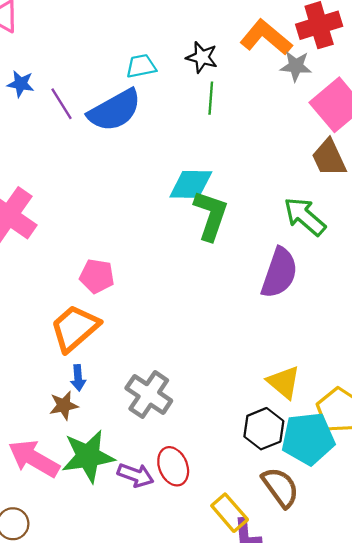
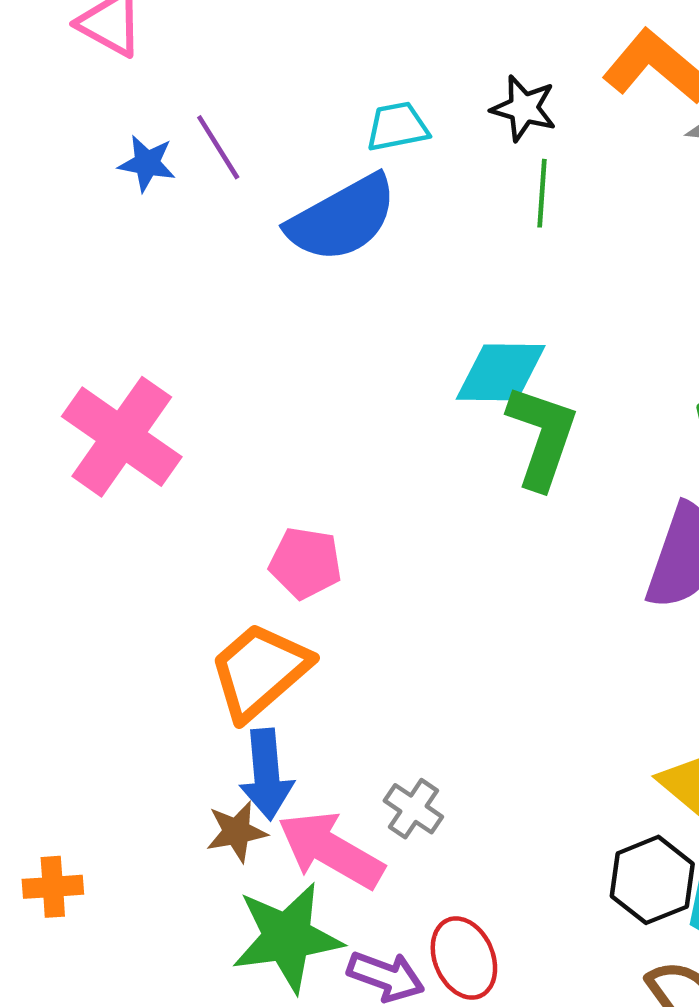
purple line: (62, 104) -> (218, 147), moved
blue arrow: (78, 378) -> (266, 774), size x1.6
gray cross: (149, 394) -> (413, 809), size x0.6
pink arrow: (34, 459) -> (331, 850), moved

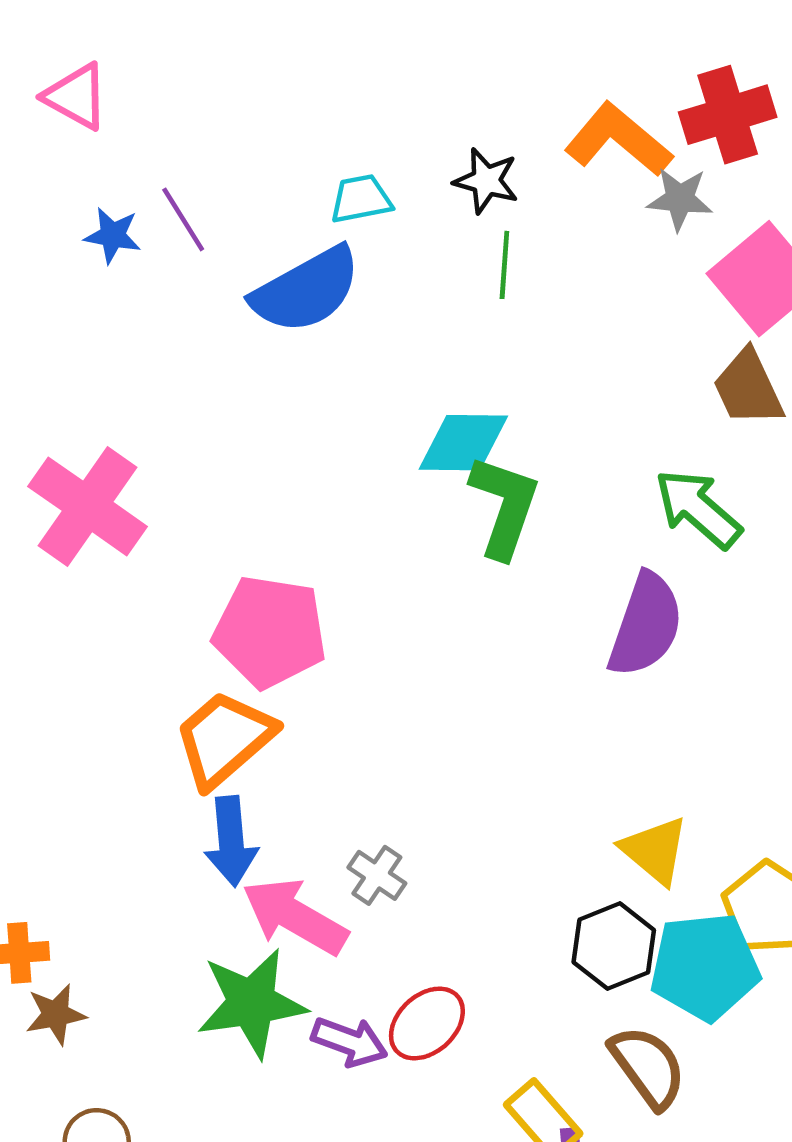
pink pentagon: (305, 563) -> (270, 632), size x1.6
brown star: (237, 832) -> (56, 1014), moved
red ellipse: (464, 958) -> (427, 1023), turned 70

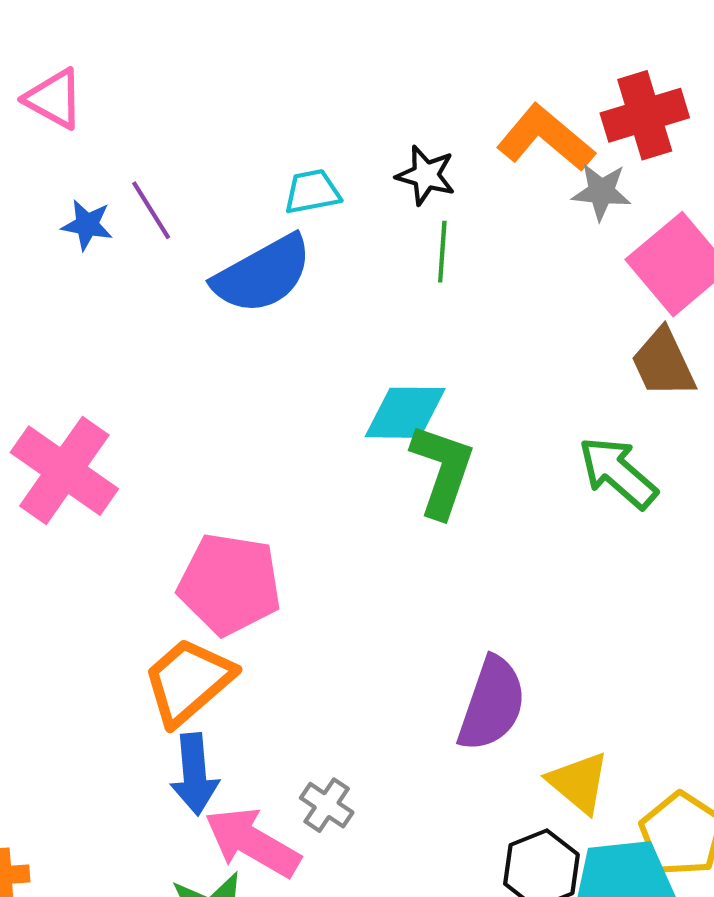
purple semicircle: (646, 625) -> (492, 704), moved

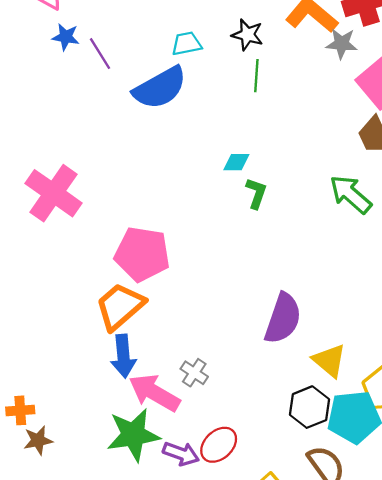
blue star: (87, 225) -> (66, 37), moved
cyan diamond: (405, 413) -> (236, 162), size x0.6
green L-shape: (442, 471) -> (256, 193), size x0.6

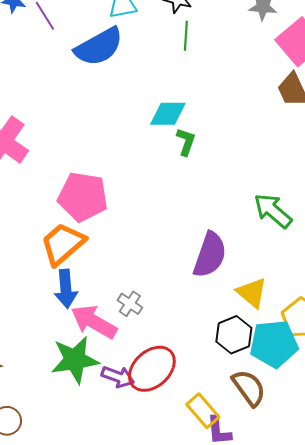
cyan diamond: (236, 162) -> (168, 114), size x1.5
green arrow: (351, 194) -> (273, 211), moved
red ellipse: (219, 445) -> (152, 369), size x1.4

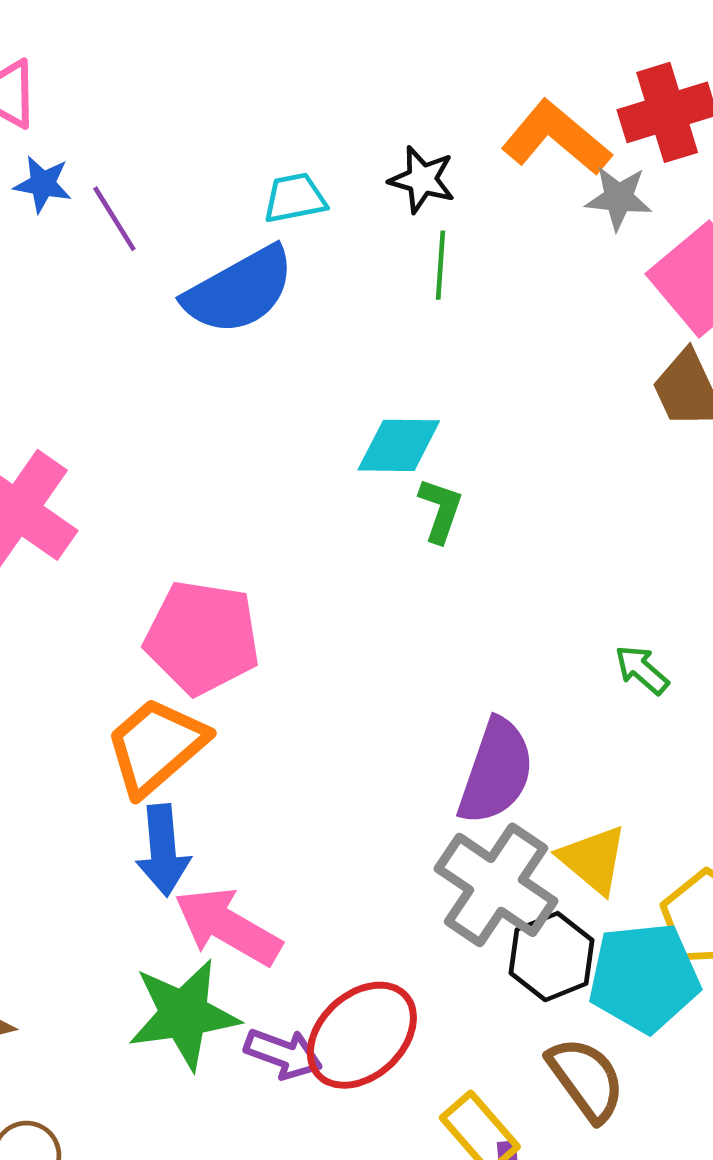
green arrow: (273, 211) -> (642, 670), size x0.6
gray cross: (130, 304) -> (496, 885), moved, size x2.0

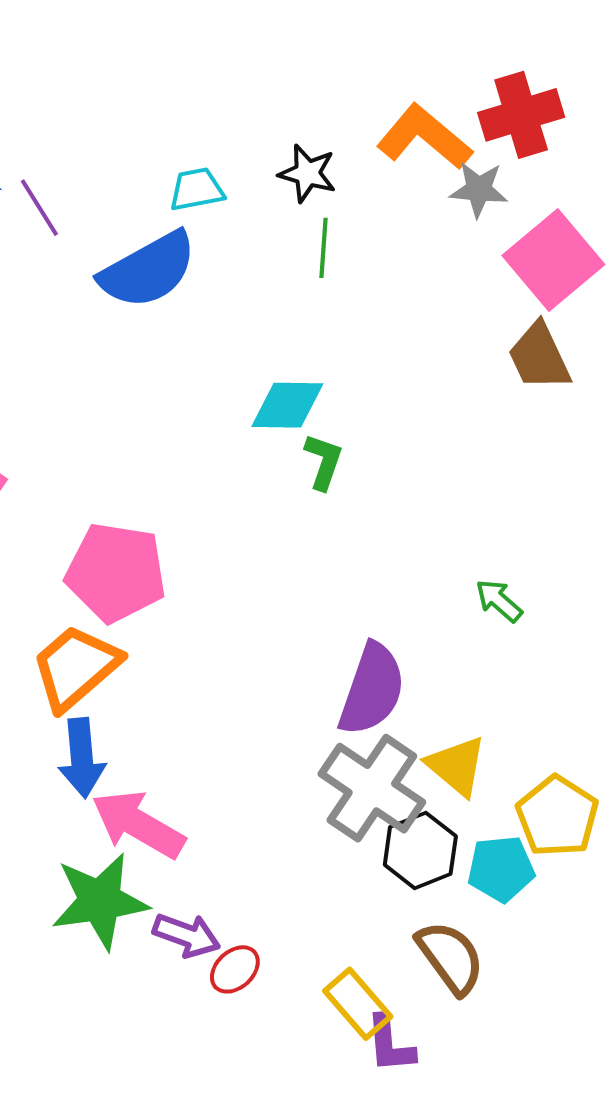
cyan pentagon: (644, 977) -> (501, 869), size x0.7
red ellipse: (362, 1035) -> (235, 969), moved, size x0.5

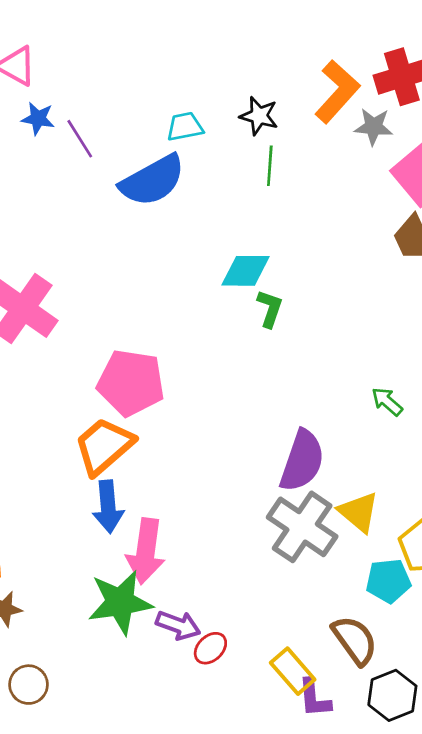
orange L-shape: (424, 137) -> (337, 92), turned 92
pink arrow: (138, 824) -> (146, 551), turned -112
black hexagon: (420, 851) -> (392, 695), moved

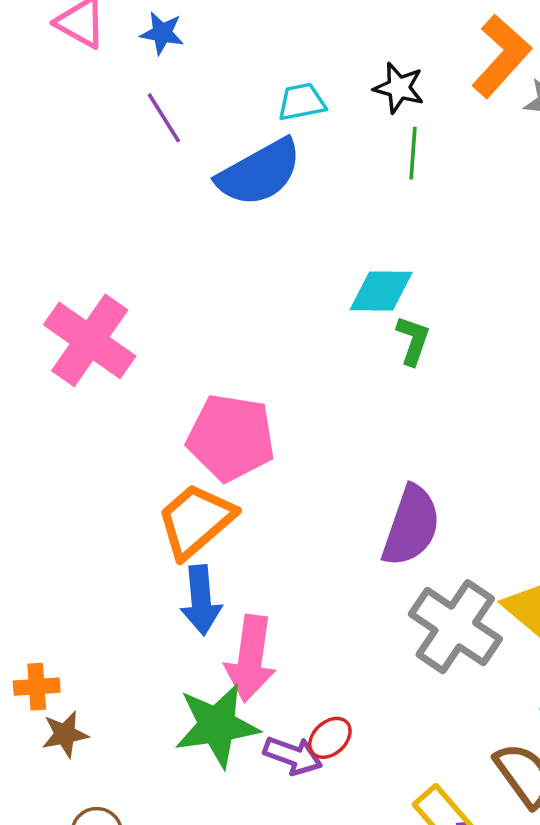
blue star: (38, 119) -> (162, 33), moved
purple semicircle: (302, 461) -> (411, 526), moved
red ellipse: (210, 648) -> (330, 738), moved

